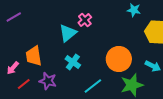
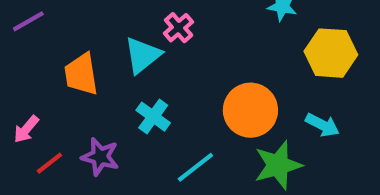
orange trapezoid: (34, 56) -> (81, 74), moved

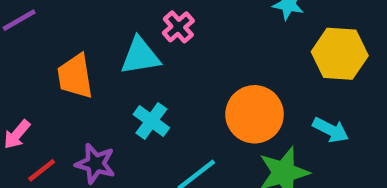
cyan triangle: (143, 55) -> (140, 56), turned 30

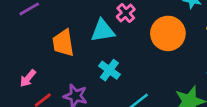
orange circle: (255, 114) -> (168, 33), moved

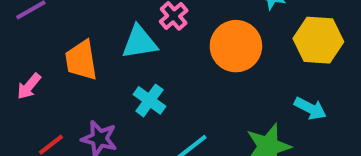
pink arrow: (28, 78) -> (29, 86), moved

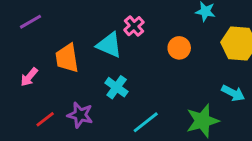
cyan triangle: (139, 42) -> (109, 45), turned 32
orange circle: (236, 46) -> (179, 48), size x0.6

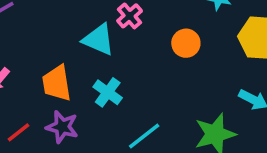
orange trapezoid: (67, 58) -> (57, 83), moved

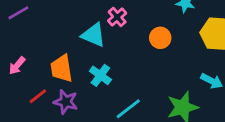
red line: (19, 132) -> (38, 96), moved

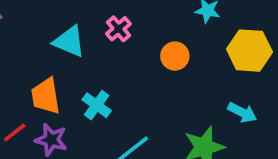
cyan triangle: (93, 35) -> (69, 41), moved

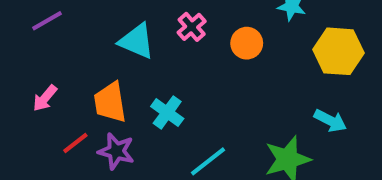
orange circle: (175, 56) -> (247, 43), moved

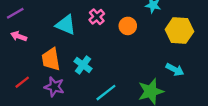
pink arrow: (45, 98) -> (19, 36), moved, turned 70
red line: (75, 143) -> (22, 82), moved

